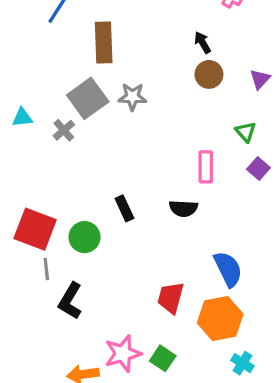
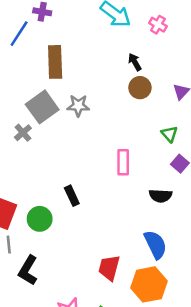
pink rectangle: (206, 167) -> (123, 162), moved
black semicircle: (183, 208) -> (161, 196), moved

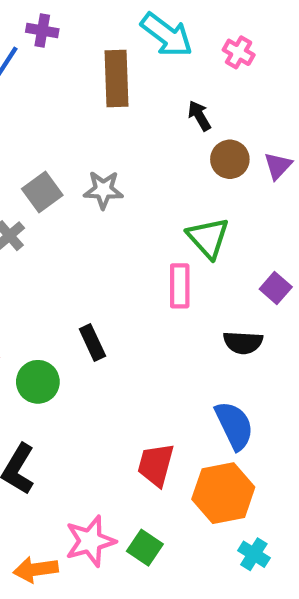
brown rectangle: (55, 62) -> (116, 79), moved
brown circle: (140, 88) -> (230, 159), moved
gray square: (42, 107) -> (42, 192), size x0.7
green triangle: (170, 134) -> (208, 238), moved, size x1.5

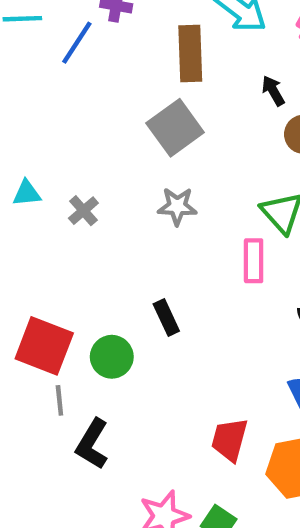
gray star: (103, 190) -> (177, 206), moved
gray square: (42, 192) -> (175, 128), moved, size x1.4

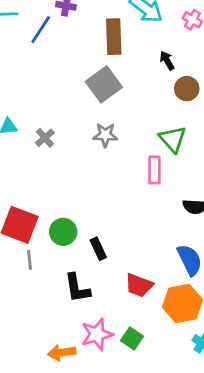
black rectangle: (166, 318) -> (98, 249), moved
red trapezoid: (230, 440) -> (139, 285), turned -84
black L-shape: (92, 444) -> (77, 288), moved, turned -40

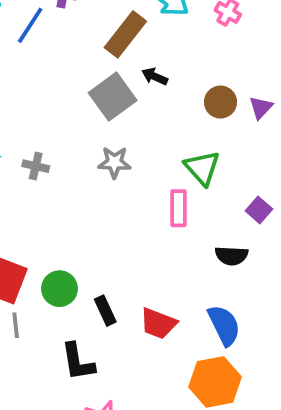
brown rectangle: (114, 37) -> (125, 34), turned 40
black arrow: (167, 60) -> (155, 76), moved, turned -36
gray cross: (45, 138) -> (36, 166), turned -36
red trapezoid: (139, 285) -> (158, 323), moved

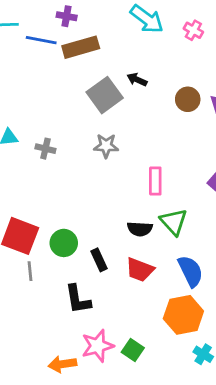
blue line: (30, 25) -> (41, 40), turned 68
brown rectangle: (125, 34) -> (81, 47), moved, turned 36
green triangle: (202, 168) -> (174, 222), moved
black semicircle: (231, 256) -> (140, 229), moved

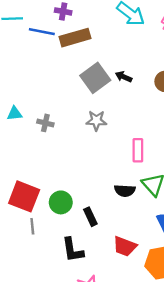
black arrow: (137, 80) -> (124, 77), moved
red trapezoid: (140, 270) -> (125, 246), moved

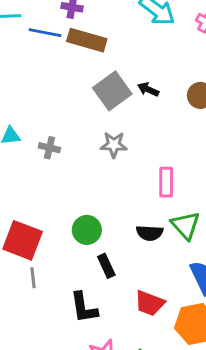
brown rectangle: (75, 38) -> (87, 40), turned 32
green circle: (61, 202) -> (87, 230), moved

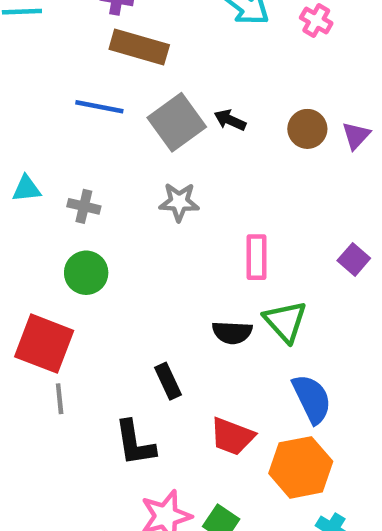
blue line: (45, 33) -> (99, 107), moved
green circle: (87, 230) -> (86, 273), moved

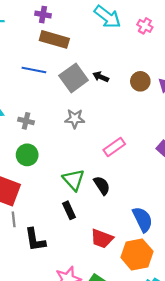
pink rectangle: (256, 257) -> (114, 147), turned 55
green triangle: (285, 321) -> (74, 180), moved
black semicircle: (232, 332) -> (102, 185), turned -126
black L-shape: (135, 443) -> (35, 240), moved

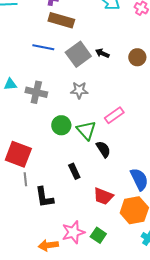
gray cross: (26, 121) -> (36, 92), size x1.5
green circle: (27, 155) -> (61, 125), moved
green triangle: (74, 180) -> (86, 130), moved

